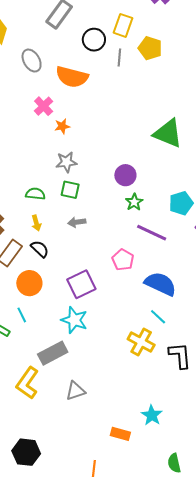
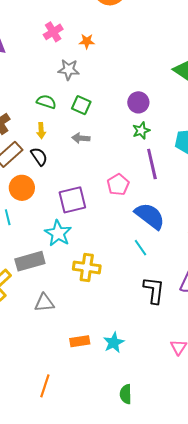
pink cross: (44, 106) -> (53, 32), moved
gray star: (66, 162) -> (69, 70), moved
purple line: (152, 233) -> (152, 164), turned 40
yellow cross: (141, 342) -> (87, 267), moved, turned -32
orange rectangle: (120, 434) -> (80, 341), moved, turned -36

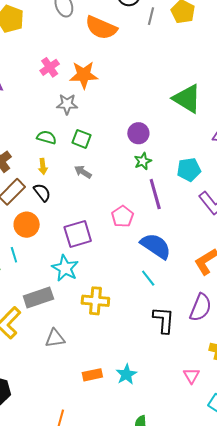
orange star: (87, 41) -> (84, 75), size x1.8
gray arrow: (81, 138) -> (83, 172), turned 30

